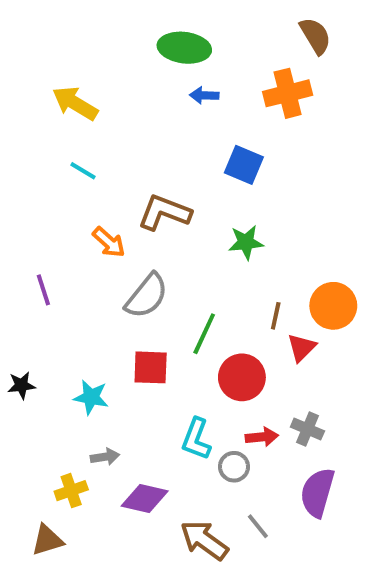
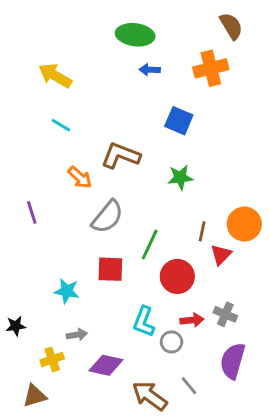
black star: (21, 385) -> (16, 326), moved

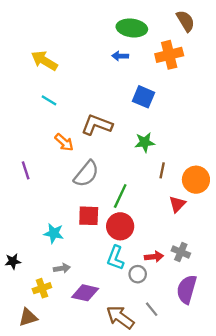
green ellipse: (135, 35) -> (132, 28), moved
brown line: (202, 231) -> (162, 170), moved
red circle: (177, 276) -> (120, 226), moved

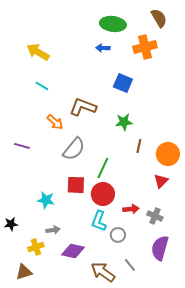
purple line: (26, 170) -> (22, 146), turned -56
red triangle: (177, 204) -> (161, 181), moved
red arrow: (154, 257) -> (131, 209), moved

